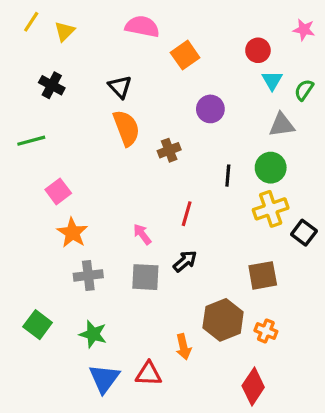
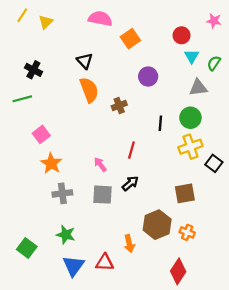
black cross: (52, 85) -> (33, 70), moved
green square: (38, 325) -> (27, 248), moved

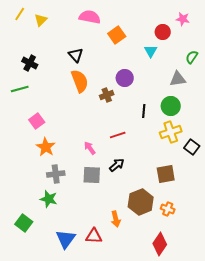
pink star: (214, 21) -> (183, 19), moved
cyan triangle: (192, 56) -> (151, 51), moved
purple circle: (148, 77) -> (125, 78), moved
red line: (131, 150) -> (118, 135), turned 56
green star: (66, 235) -> (49, 199), moved

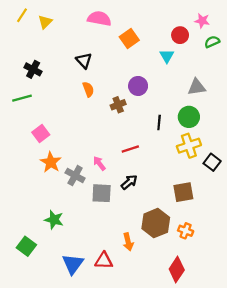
green semicircle: (192, 57) -> (212, 42), moved, turned 32
orange semicircle: (80, 81) -> (88, 89), size x0.6
gray cross: (56, 174) -> (75, 176), moved, turned 36

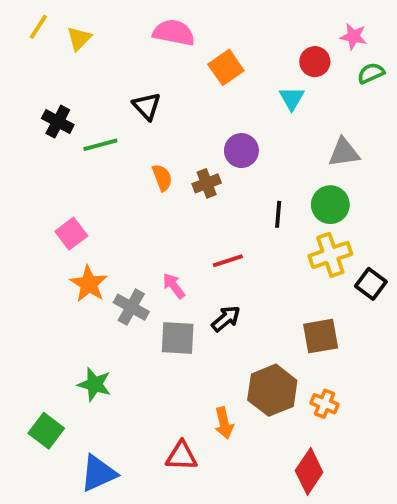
orange semicircle: (88, 89) -> (162, 178), moved
green line: (22, 98) -> (100, 145), moved
blue triangle: (73, 264) -> (98, 473), moved, turned 30

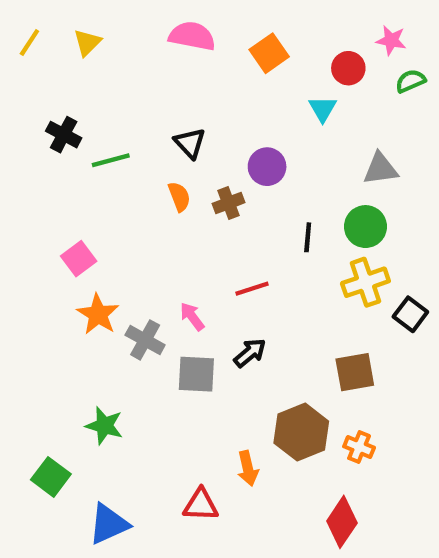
yellow line: (38, 27) -> (29, 42), moved
orange square: (226, 67) -> (269, 53), moved
black triangle: (147, 106) -> (190, 143), moved

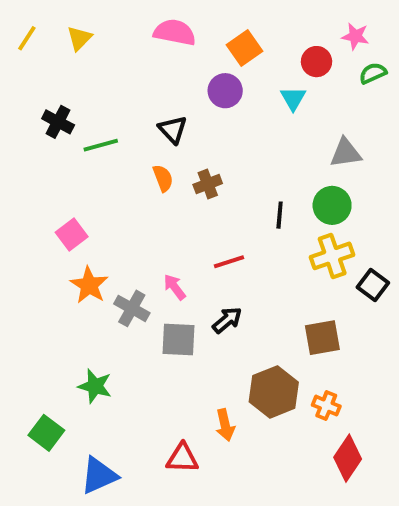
purple circle: (267, 167) -> (225, 91), moved
red diamond: (342, 522) -> (348, 458), moved

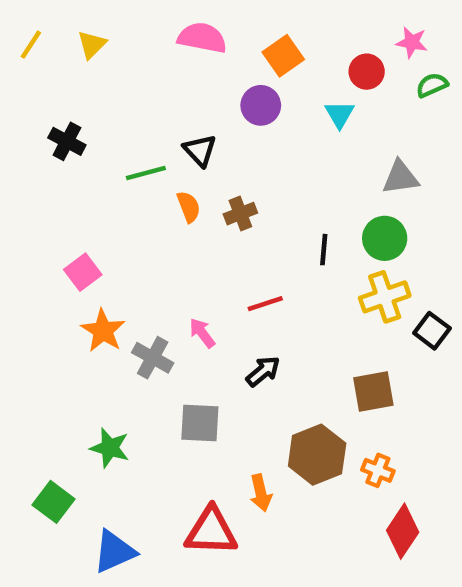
green line: (101, 145) -> (146, 173), moved
gray square: (179, 339) -> (200, 423), moved
red triangle: (182, 458) -> (211, 531), size x1.4

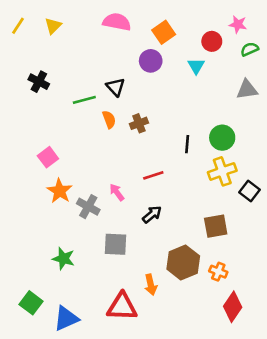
gray triangle: (400, 177) -> (247, 89), moved
green square: (53, 502) -> (31, 303), moved

